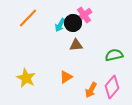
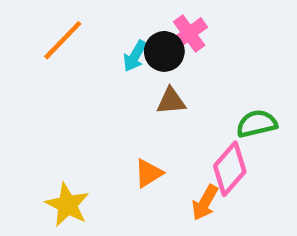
yellow star: (26, 78) -> (67, 205), moved
pink diamond: (112, 87) -> (230, 169), moved

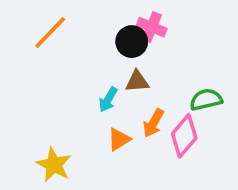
pink cross: (189, 33) -> (152, 27), turned -32
cyan arrow: (135, 56) -> (108, 100), moved
orange arrow: (205, 203) -> (153, 123), moved

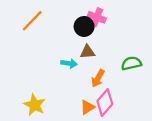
cyan arrow: (108, 100) -> (69, 63), turned -112
pink diamond: (184, 136) -> (105, 103), moved
orange triangle: (119, 139) -> (88, 107), moved

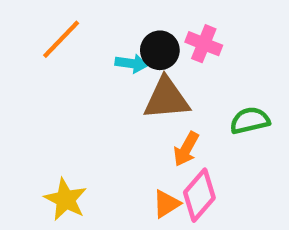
pink cross: (97, 17) -> (204, 44), moved
brown triangle: (88, 52) -> (166, 99), size x1.6
cyan arrow: (69, 63) -> (131, 63), moved

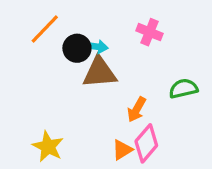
black circle: (160, 50) -> (77, 48), moved
brown triangle: (166, 99) -> (100, 72), moved

